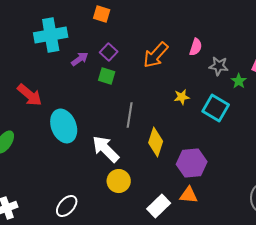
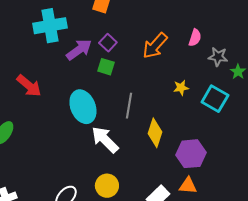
purple arrow: (80, 59) -> (79, 50), size x1.5
cyan ellipse: (64, 126) -> (83, 107), moved
yellow circle: (119, 181) -> (107, 186), moved

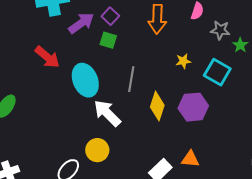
orange arrow: (155, 46) -> (157, 19), turned -40
red arrow: (29, 86) -> (47, 57), moved
purple hexagon: (191, 154) -> (193, 107), moved
yellow circle: (107, 186) -> (97, 150), moved

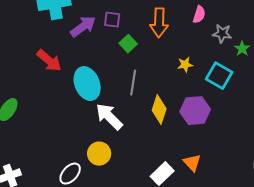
purple square: (110, 16) -> (112, 20), turned -36
green square: (108, 40) -> (128, 44), moved, turned 30
orange triangle: (190, 159) -> (192, 163), turned 42

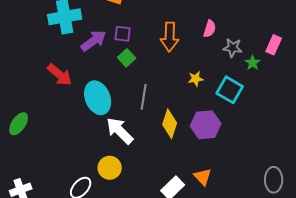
green square: (128, 44) -> (127, 58), moved

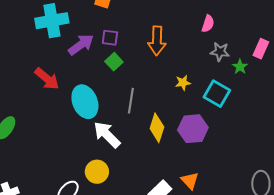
pink semicircle: (210, 29) -> (208, 24), moved

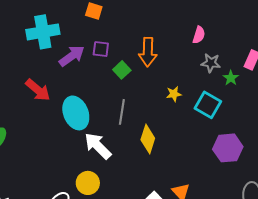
green square: (114, 62) -> (122, 70), moved
purple hexagon: (193, 129) -> (228, 148), moved

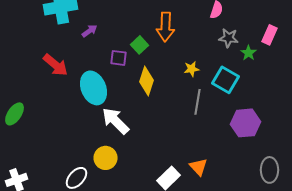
purple square: (101, 49) -> (118, 58), moved
purple arrow: (72, 56) -> (90, 31), size x0.6
gray line: (122, 112) -> (198, 102), moved
yellow diamond: (148, 139) -> (146, 81), moved

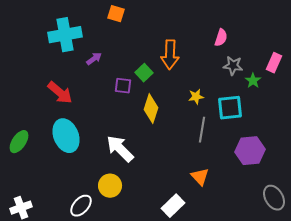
cyan square: (226, 80) -> (230, 108), turned -36
cyan ellipse: (94, 88) -> (66, 136), moved
orange triangle: (198, 167) -> (200, 177), moved
gray ellipse: (270, 170) -> (274, 198), turned -30

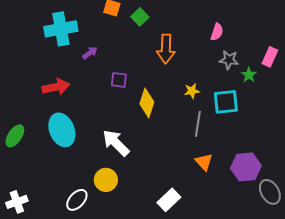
green square: (144, 73) -> (140, 17), moved
red arrow: (60, 93) -> (56, 87), turned -52
purple hexagon: (250, 151) -> (246, 167), moved
orange triangle: (200, 177) -> (204, 162), moved

